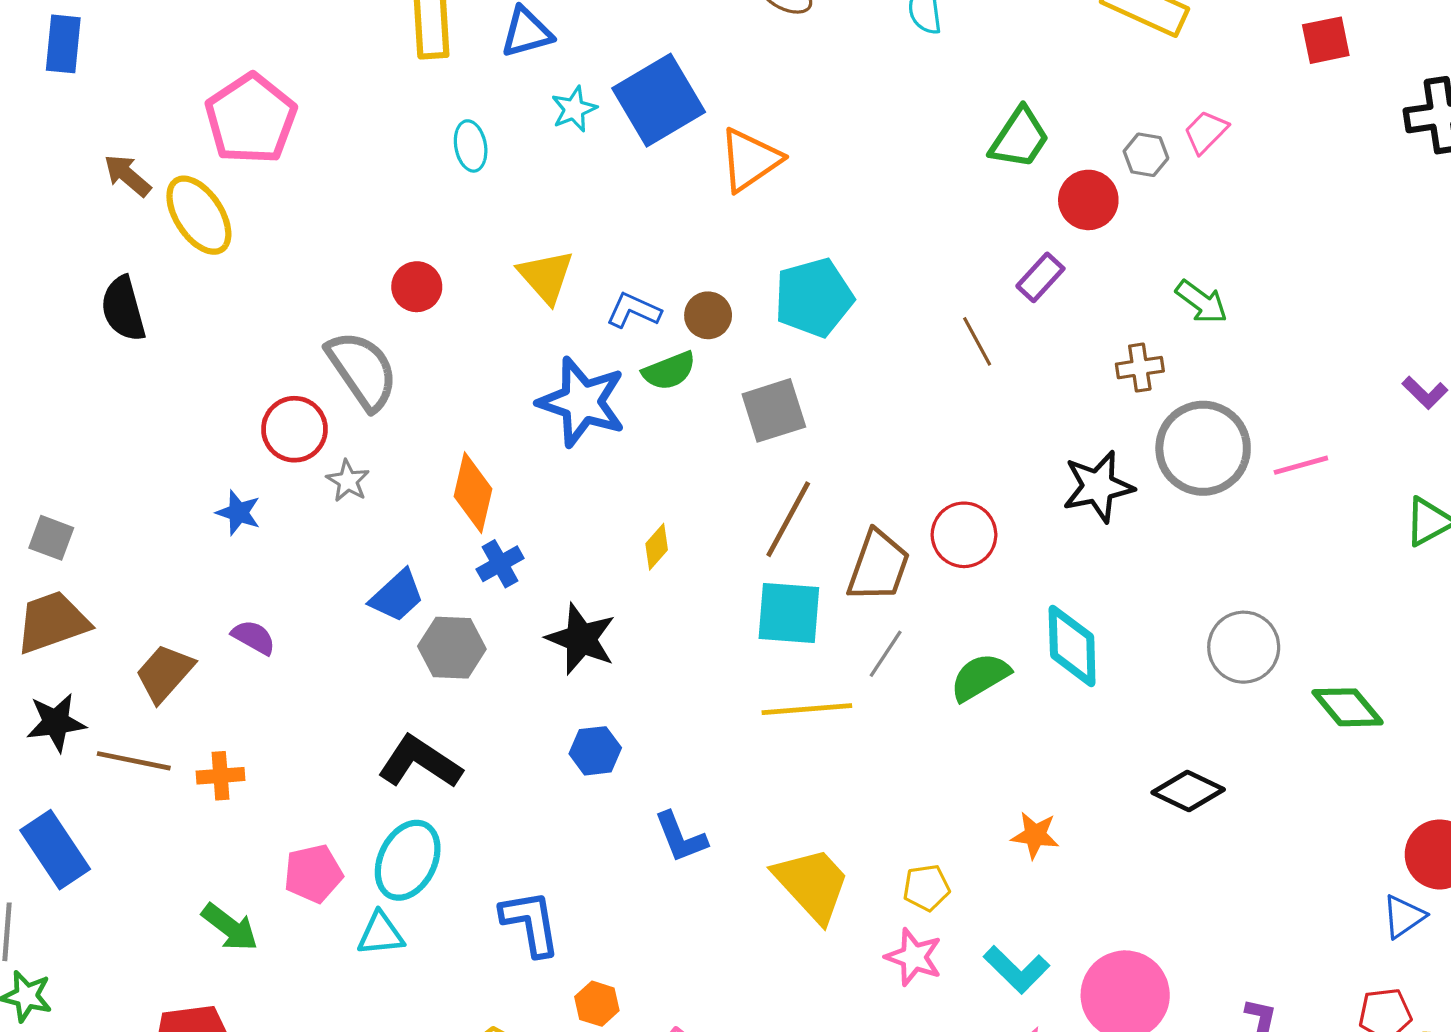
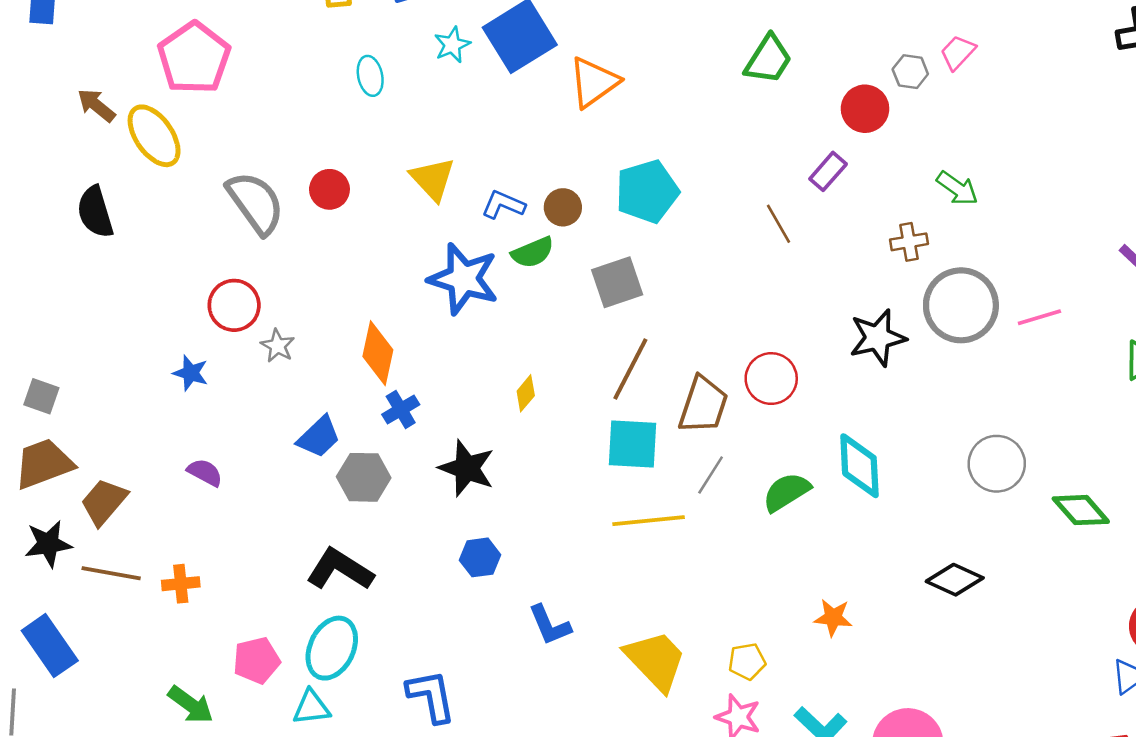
green trapezoid: (1019, 138) -> (768, 60), moved
gray semicircle: (362, 370) -> (255, 203), moved
brown trapezoid: (165, 673) -> (104, 502), moved

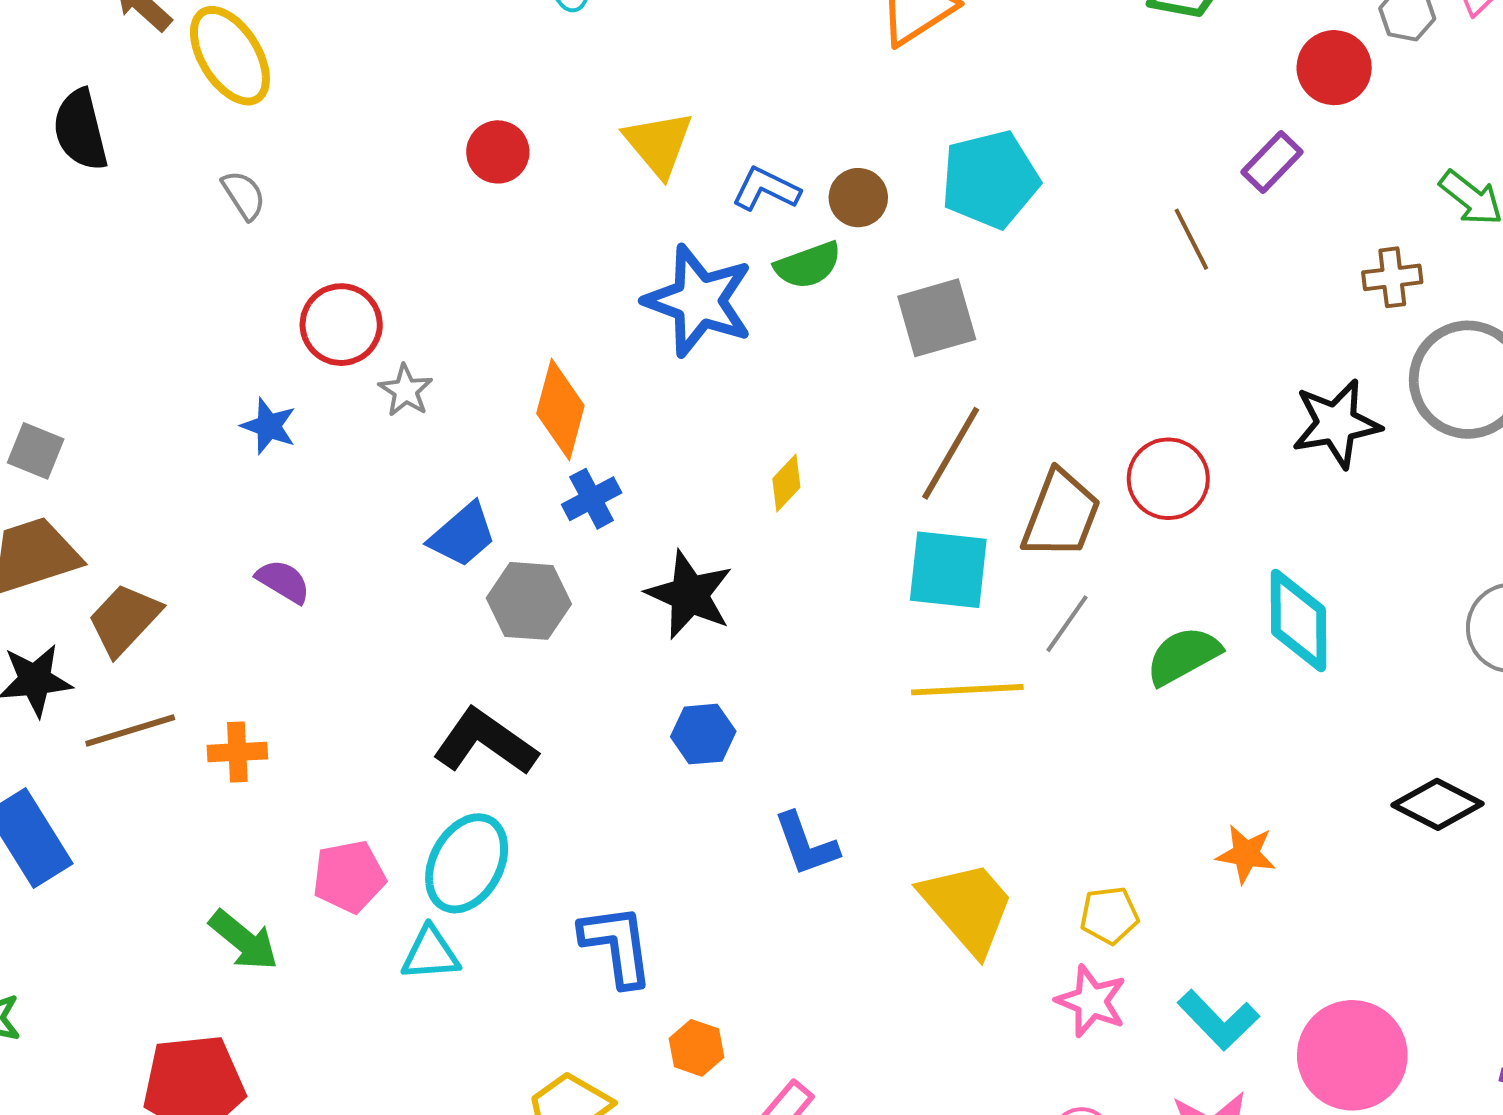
gray semicircle: (255, 203) -> (244, 195), moved, size x0.5
black semicircle: (95, 212) -> (80, 130), moved
brown line: (111, 573) -> (130, 731), turned -30

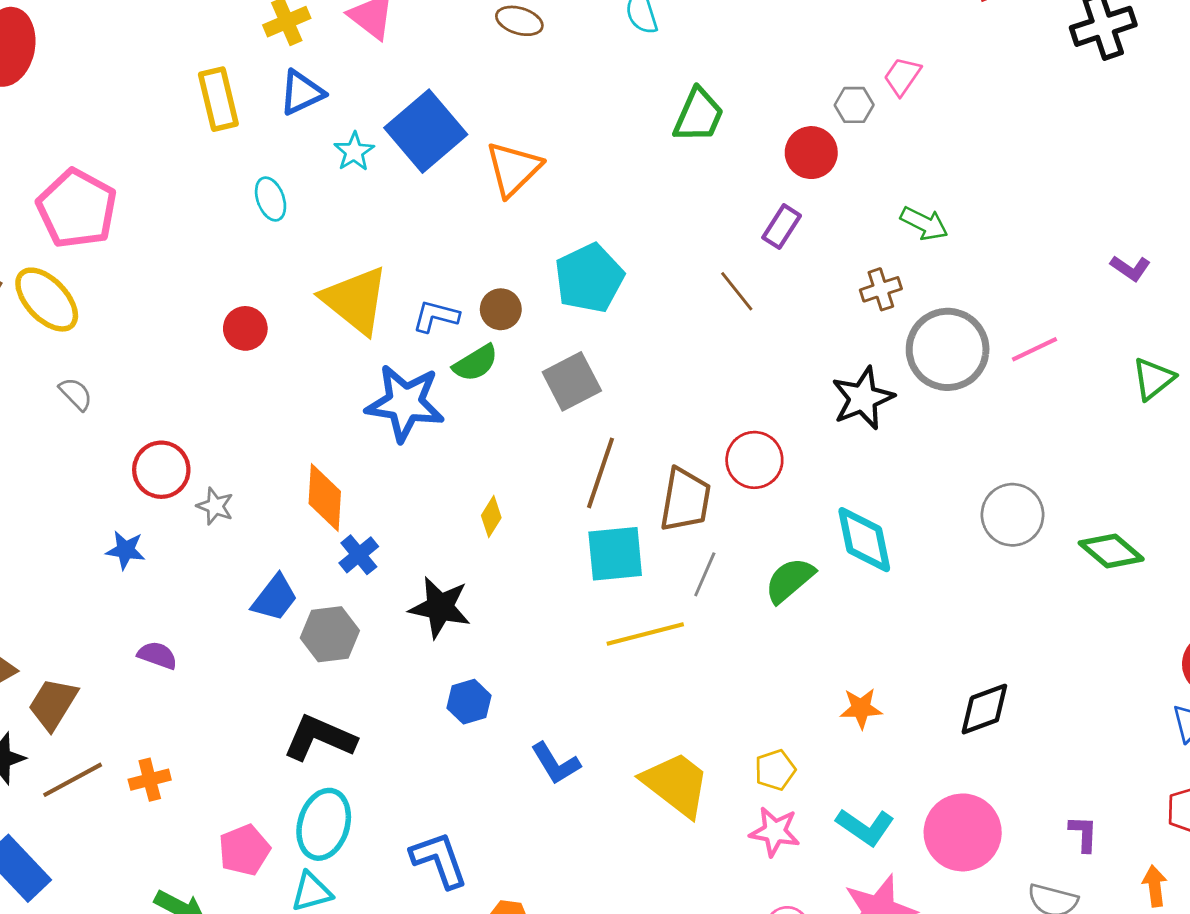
yellow triangle: (659, 144) -> (355, 300), size x1.4
black diamond: (1437, 804) -> (984, 709), moved, turned -36

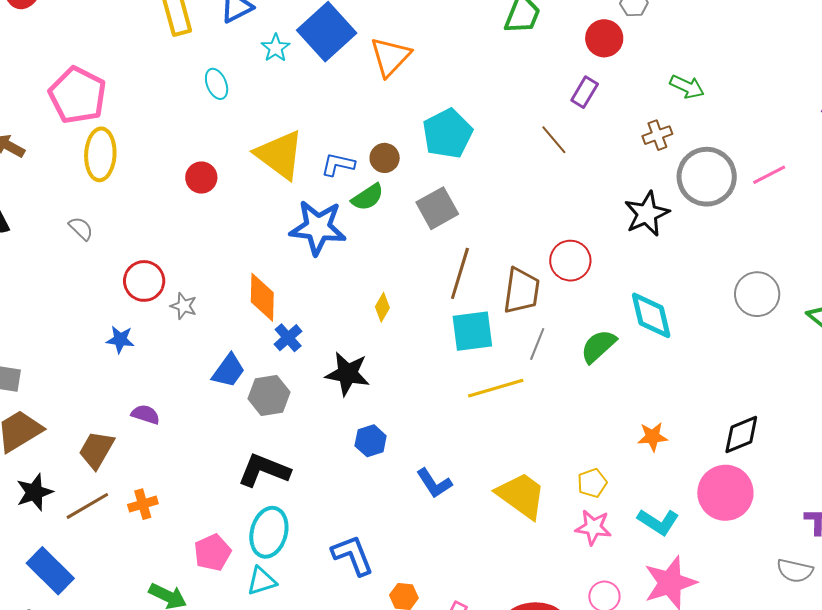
yellow ellipse: (47, 300) -> (100, 154), moved, turned 48
brown trapezoid: (53, 704) -> (96, 450), moved
pink circle: (963, 832) -> (725, 493), moved

